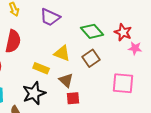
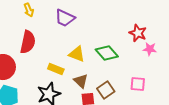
green diamond: (92, 31) -> (107, 53), moved
brown square: (91, 58) -> (106, 90), moved
pink square: (123, 83) -> (138, 84), size x0.7

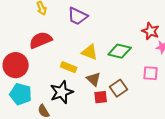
red semicircle: (28, 42) -> (41, 40), turned -125
green diamond: (107, 53) -> (120, 51), turned -35
pink square: (138, 84) -> (151, 73), moved

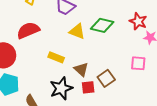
green diamond: (120, 51) -> (102, 25), moved
yellow triangle: (90, 52) -> (77, 31), moved
black star: (62, 92) -> (61, 88), moved

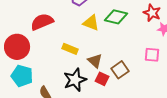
red square: (88, 87) -> (102, 79), turned 32

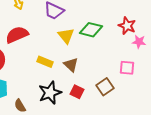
yellow triangle: (91, 23) -> (66, 36), turned 30
brown triangle: (95, 61) -> (71, 65), moved
brown square: (120, 70) -> (105, 87), moved

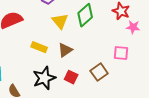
green diamond: (91, 30) -> (85, 15), turned -55
brown triangle: (71, 65) -> (65, 50), turned 42

